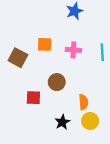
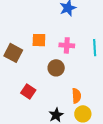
brown circle: (57, 82) -> (56, 68), moved
red square: (33, 98) -> (28, 91), turned 32

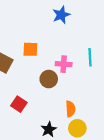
pink cross: (67, 45) -> (64, 64), moved

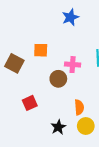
red square: (19, 104) -> (30, 103), turned 32

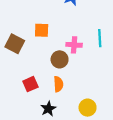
orange semicircle: (79, 107) -> (58, 84), moved
black star: (58, 127) -> (48, 109), moved

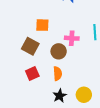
brown square: (15, 44) -> (30, 46), moved
black star: (48, 109) -> (60, 96), moved

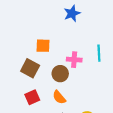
orange semicircle: (58, 74) -> (59, 97), turned 144

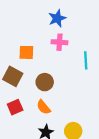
pink cross: (74, 60) -> (59, 42), moved

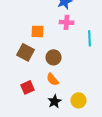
red square: (15, 107) -> (28, 87), moved

